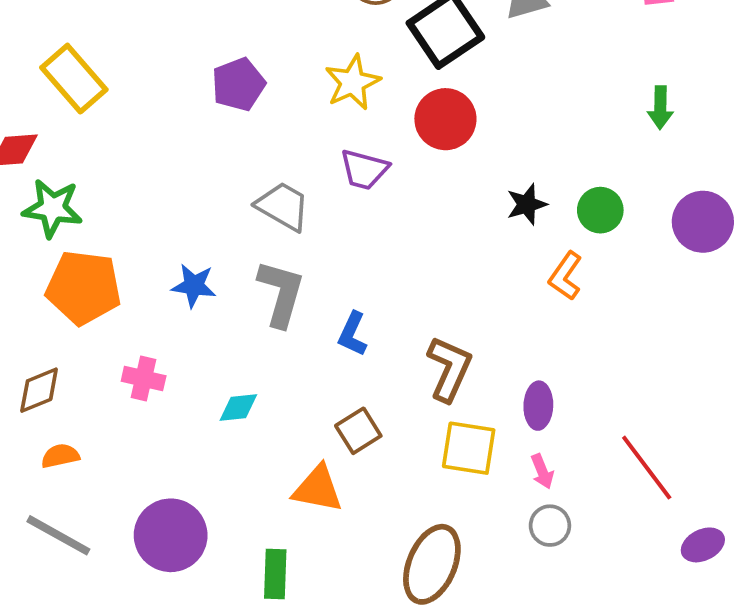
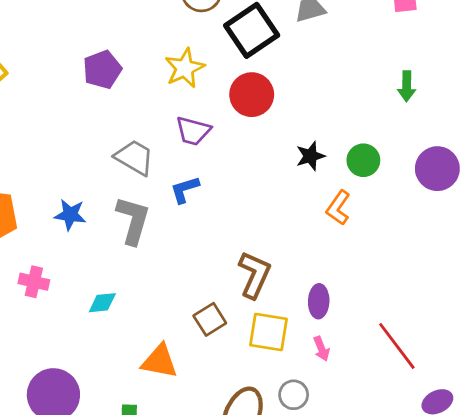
blue L-shape: (353, 334) -> (185, 190), moved, turned 48
brown square: (358, 431) -> (210, 319), moved
gray circle: (550, 526) -> (294, 395), moved

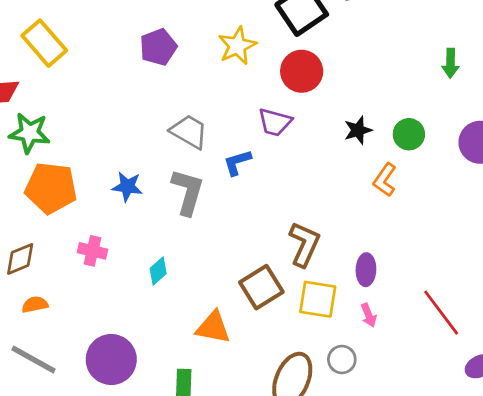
purple trapezoid: (193, 131) -> (275, 122), moved
cyan diamond: (102, 303) -> (158, 271), turned -36
brown square: (210, 319) -> (261, 287), size x1.4

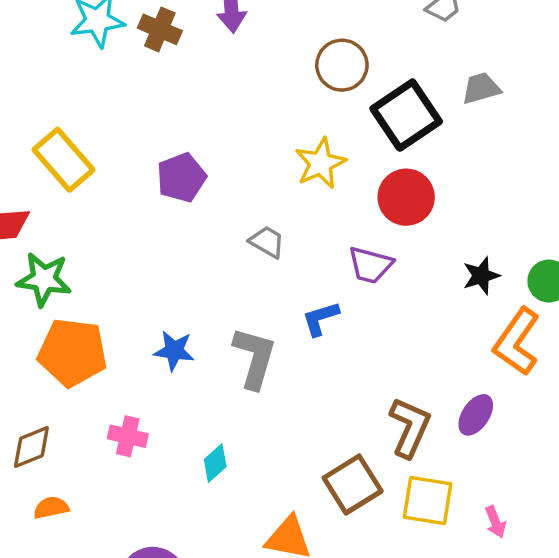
purple pentagon: (158, 47) -> (181, 178), moved
gray trapezoid: (189, 132) -> (267, 242), moved, size x0.7
orange L-shape: (385, 180) -> (517, 342), size x1.5
purple ellipse: (366, 270) -> (476, 415), moved, turned 32

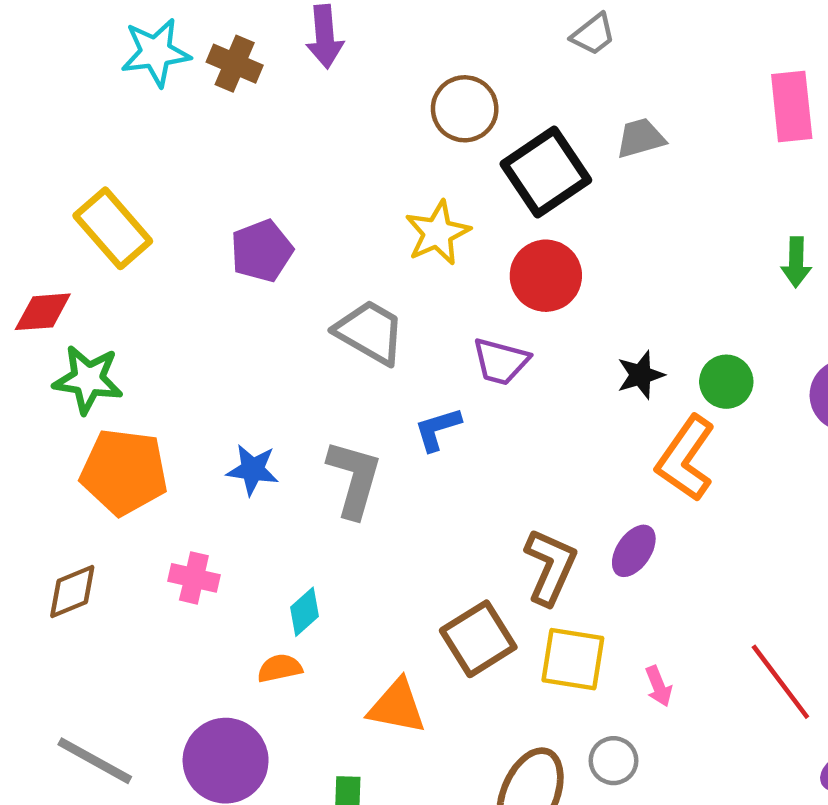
gray trapezoid: (267, 242) -> (370, 332), size x1.6
orange semicircle: (51, 508) -> (280, 668), moved

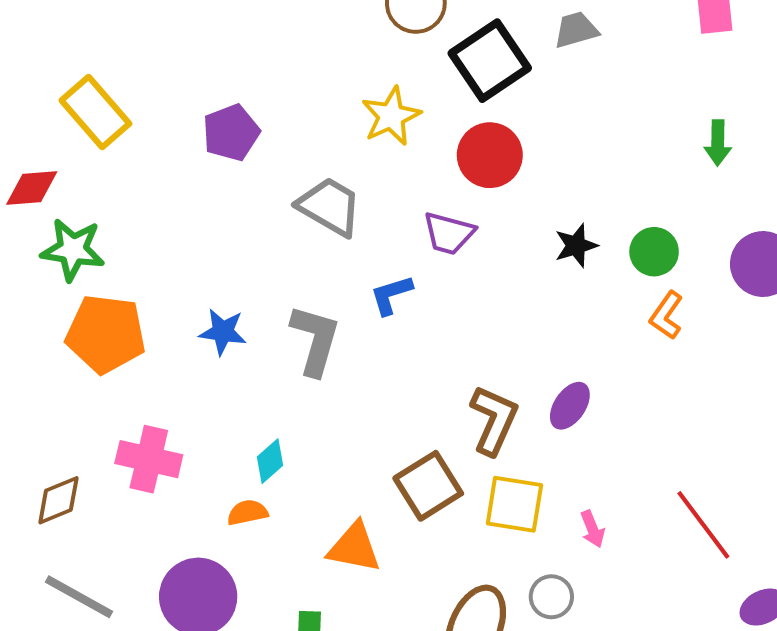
orange L-shape: (686, 458) -> (666, 315), moved, size x0.6
pink cross: (194, 578) -> (149, 459), moved, size x1.4
brown diamond: (72, 591) -> (58, 500), moved

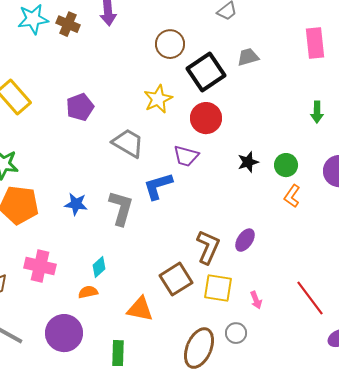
blue L-shape: (391, 295) -> (158, 186), size x1.4

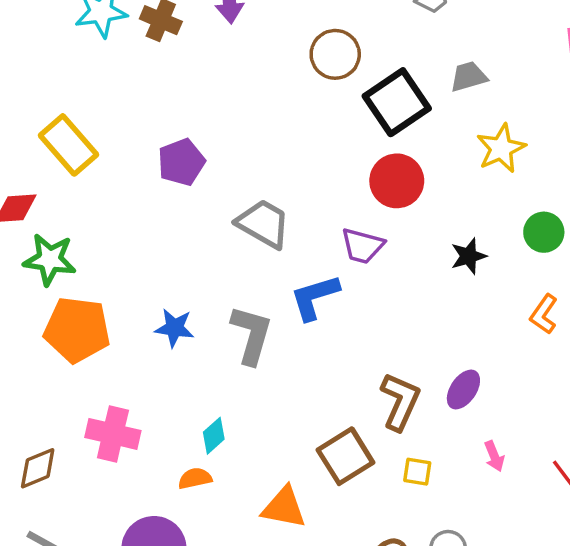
yellow star: (158, 99) -> (501, 148), moved
green circle: (286, 165) -> (544, 232), moved
yellow square: (218, 288) -> (417, 472), size x0.6
pink arrow: (256, 300) -> (494, 456), moved

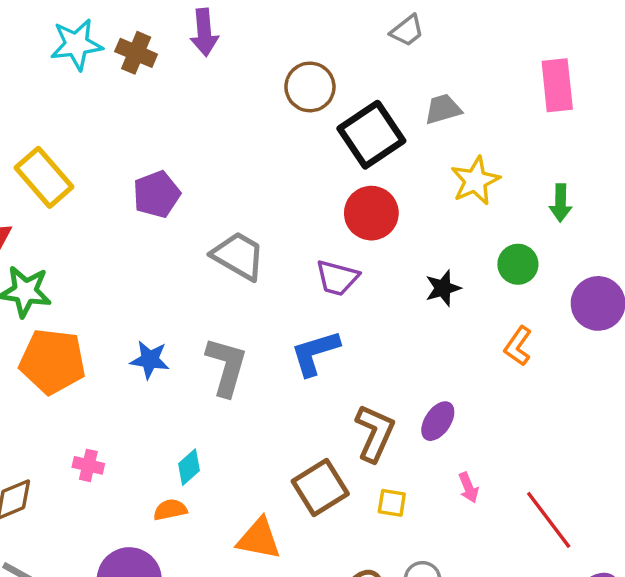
blue L-shape: (315, 297) -> (315, 353), moved
pink cross: (113, 434) -> (88, 465), size x0.6

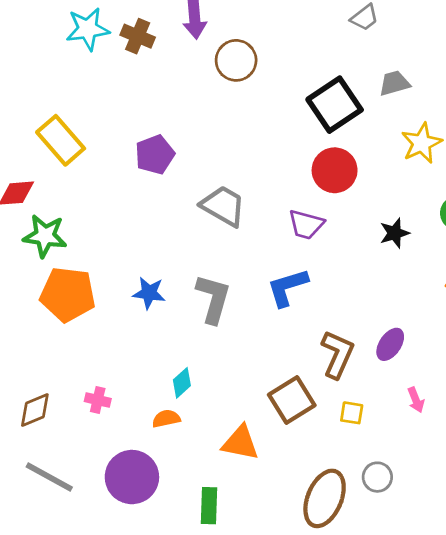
brown circle: (310, 87) -> (236, 60), moved
pink cross: (88, 465) -> (98, 400), moved

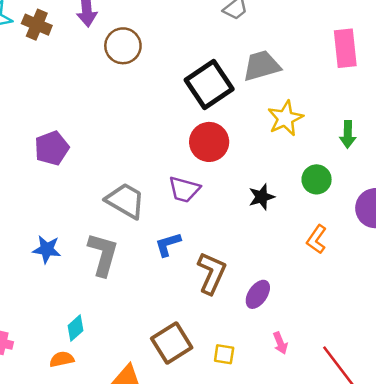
gray trapezoid: (394, 83) -> (262, 66), size x1.4
purple pentagon: (155, 155) -> (52, 148), moved
gray trapezoid: (223, 206) -> (125, 201), moved
blue L-shape: (287, 287) -> (168, 244), size x0.7
brown L-shape: (337, 354) -> (212, 273), moved

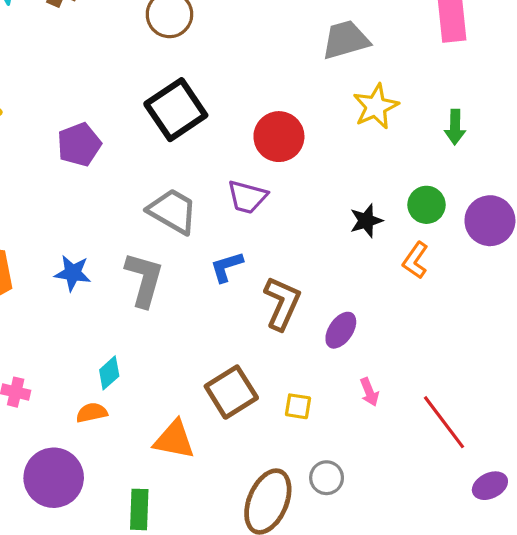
black square: (209, 85) -> (176, 110), moved
green circle: (317, 179) -> (426, 205), moved
black star: (262, 197) -> (366, 221), moved

